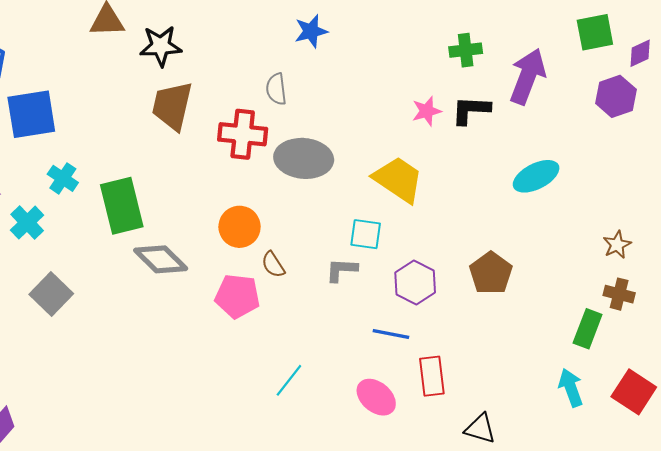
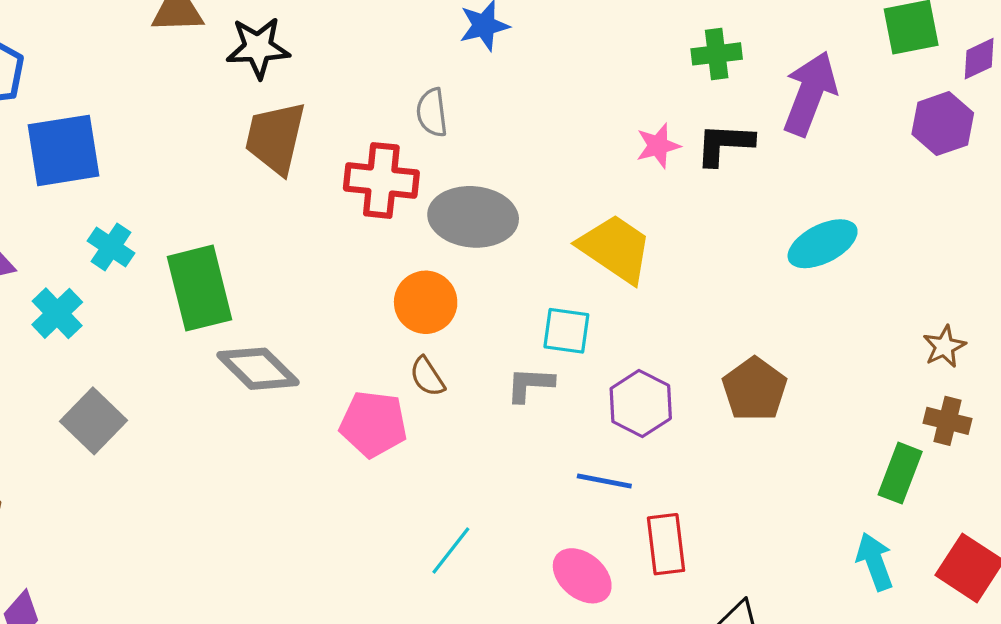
orange circle: (240, 227) -> (426, 302), moved

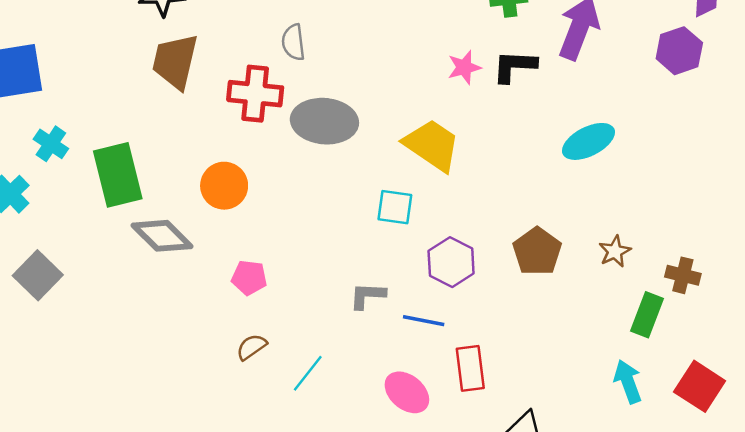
orange circle: (426, 302) -> (224, 186), moved
brown star: (944, 347) -> (615, 251), moved
brown semicircle: (427, 377) -> (252, 347), moved, turned 88
gray L-shape: (530, 384) -> (367, 296), moved
pink pentagon: (373, 424) -> (249, 278), size x0.7

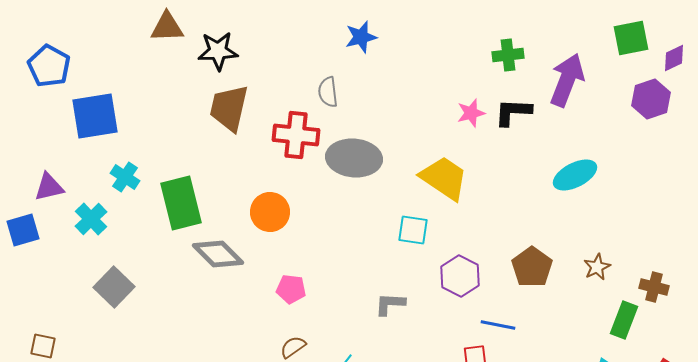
blue line: (424, 321) -> (498, 325), moved

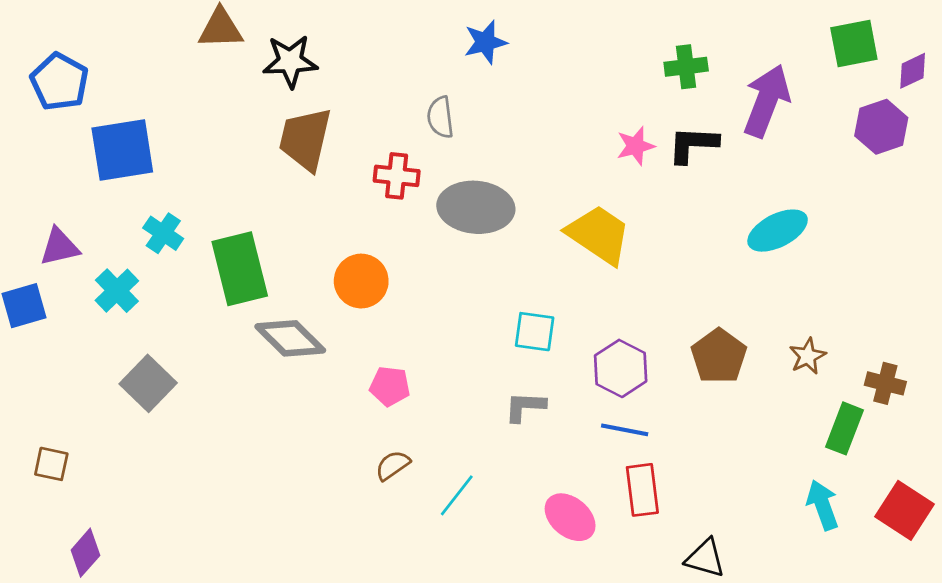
red cross: (296, 135) -> (397, 176), size x0.7
cyan square: (413, 230) -> (535, 332), moved
blue line: (498, 325) -> (625, 430), moved

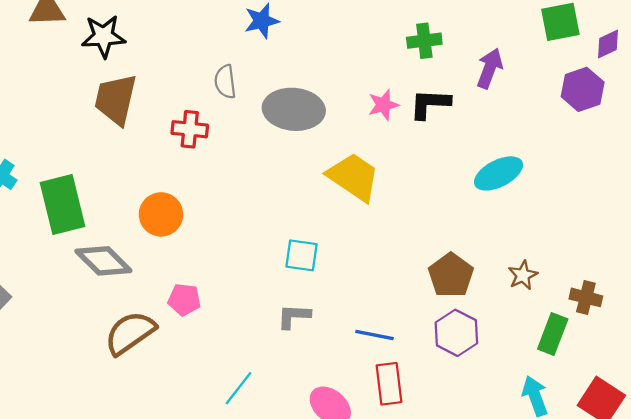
purple arrow: (767, 101) -> (490, 68), size x0.7
gray ellipse: (476, 207) -> (294, 109), moved
purple hexagon: (621, 368) -> (456, 333), moved
brown semicircle: (393, 465) -> (130, 333), moved, size x1.8

